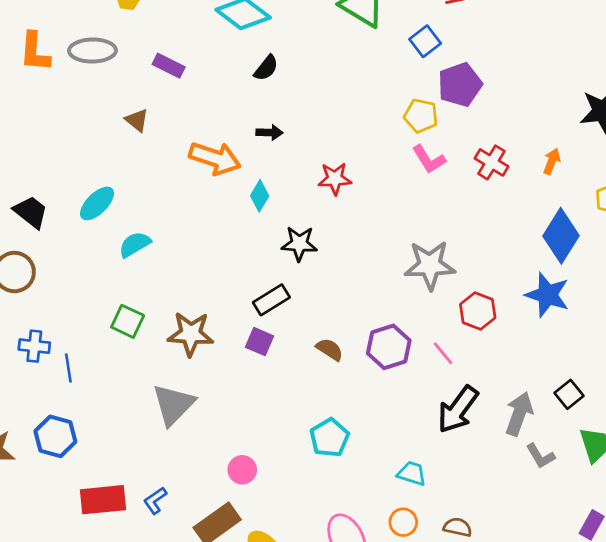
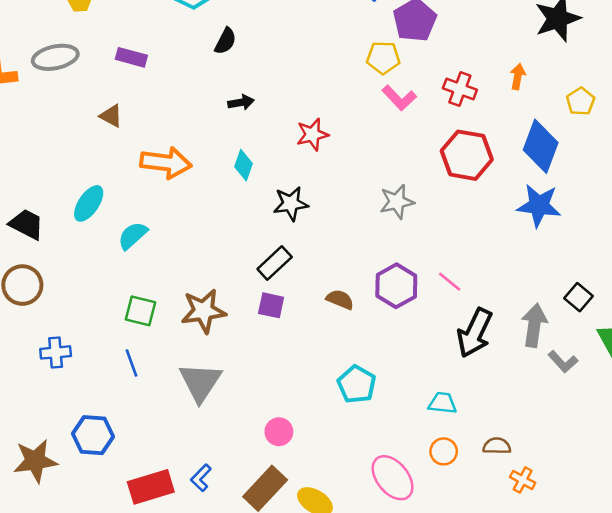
orange arrow: (215, 158) -> (166, 163), moved
gray star: (430, 265) -> (397, 202), moved, size x0.7
red hexagon: (478, 311) -> (467, 155), moved, size x1.4
blue line: (68, 368) -> (131, 363), moved

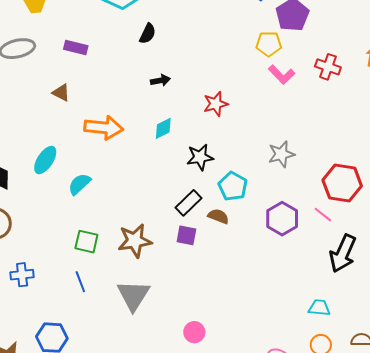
red hexagon: (467, 155) -> (342, 183), moved
cyan diamond: (243, 165) -> (163, 128), turned 45
brown semicircle: (340, 299) -> (218, 216), moved
cyan pentagon: (357, 384) -> (233, 186), moved

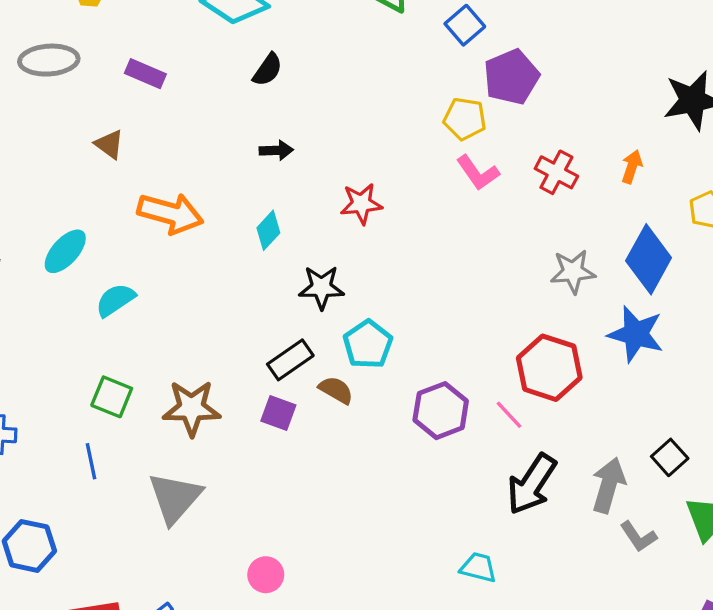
cyan diamond: (163, 128) -> (268, 230), turned -30
gray star: (281, 154) -> (573, 272), moved

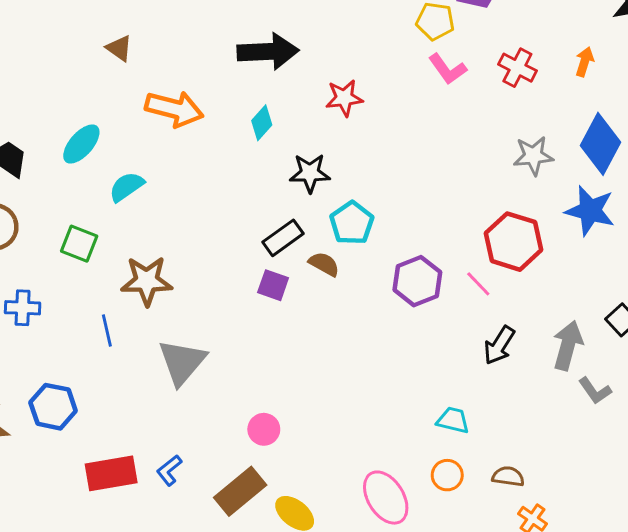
black arrow: (276, 150) -> (268, 52), size x2.0
green square: (112, 397) -> (79, 244), moved
brown star: (192, 408) -> (147, 281), moved
black arrow: (532, 484) -> (499, 345), size x0.7

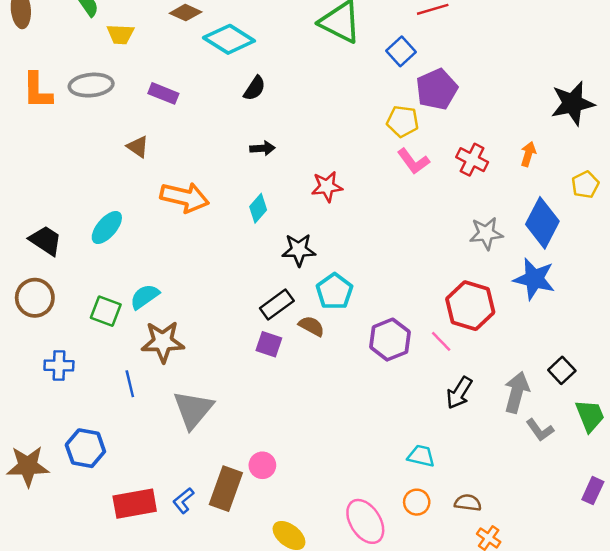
black arrow: (268, 52) -> (263, 148), size x0.5
cyan semicircle: (127, 187) -> (145, 297), moved
brown rectangle: (240, 491) -> (226, 489), moved, turned -30

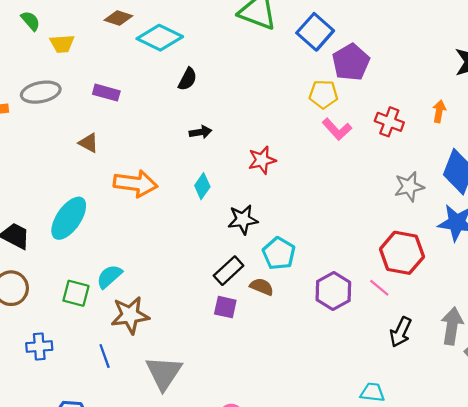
blue square: (401, 51) -> (315, 32), size x1.4
cyan ellipse: (107, 228) -> (69, 218), size x1.4

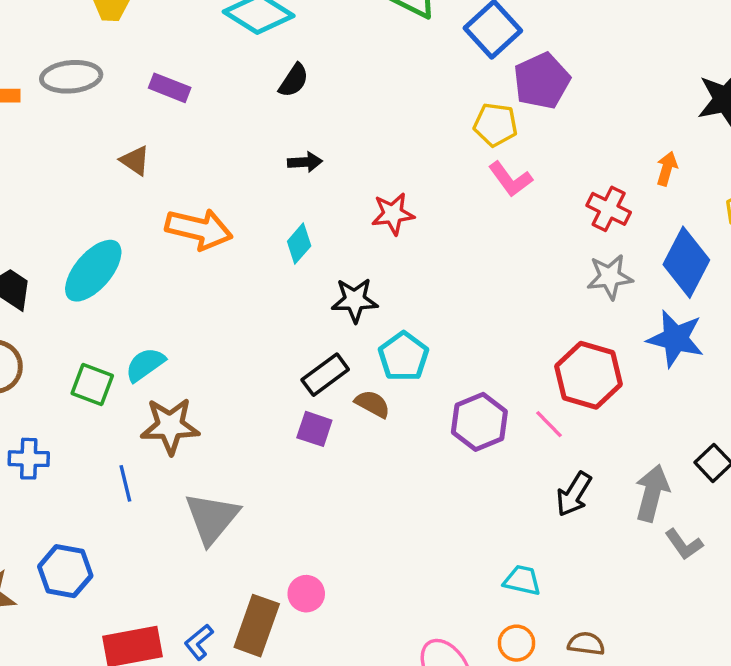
red cross: (389, 122) -> (609, 209), moved

